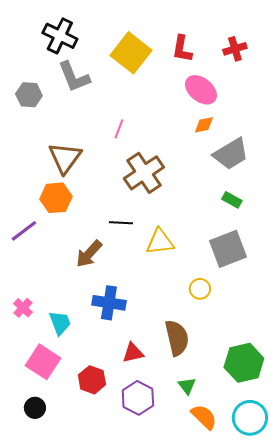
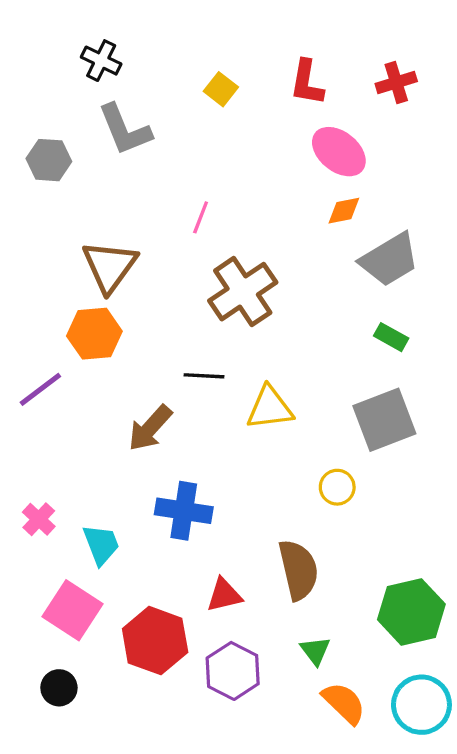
black cross: (60, 36) -> (101, 61), size x0.7
yellow square: (131, 53) -> (221, 89), size x0.5
red hexagon: (92, 380) -> (155, 641), size x1.4

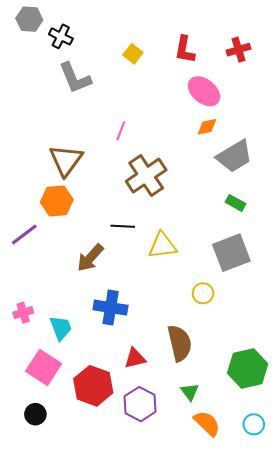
gray hexagon: (49, 160) -> (29, 19), moved
pink cross: (39, 519) -> (23, 313), turned 30
cyan circle: (421, 705) -> (254, 424), size x0.6

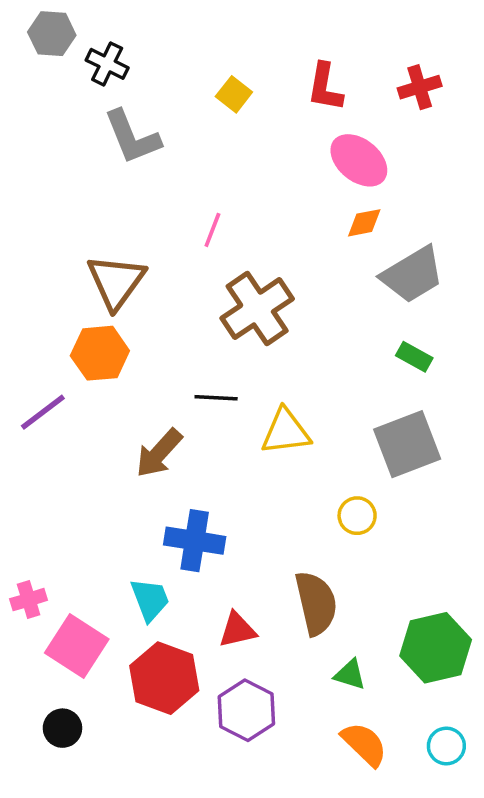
pink cross: (23, 313) -> (29, 600), moved
cyan trapezoid: (61, 328) -> (150, 600), moved
green triangle: (190, 392) -> (350, 675), moved, turned -36

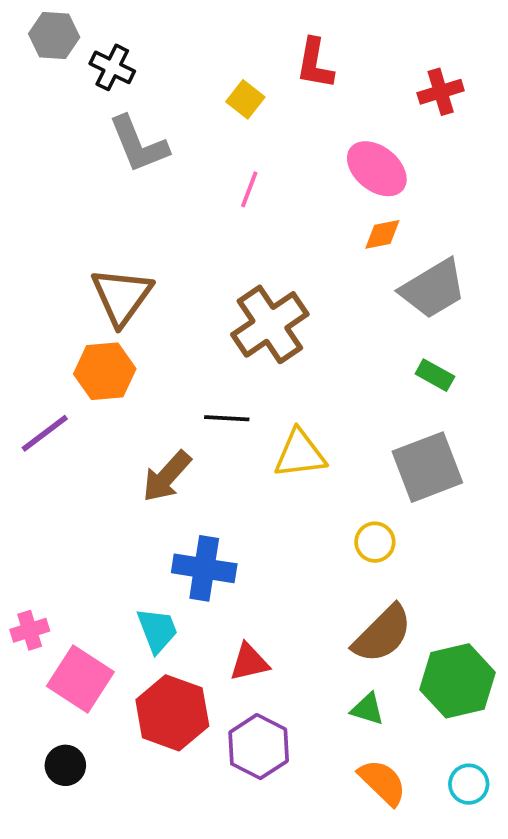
red L-shape: (325, 87) -> (315, 64), moved
pink line: (212, 230) -> (249, 189), moved
brown semicircle: (316, 603) -> (382, 634), moved, turned 58

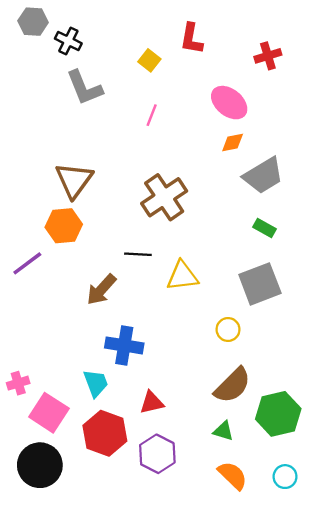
black circle: (65, 765) -> (40, 465), size x1.8

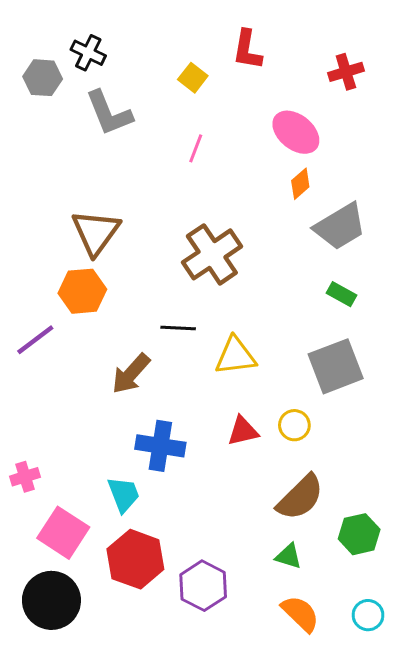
gray hexagon: (33, 22) -> (43, 78), moved
orange diamond: (233, 142) -> (300, 184), turned -30
pink cross: (18, 383) -> (25, 477), moved
red triangle: (152, 402) -> (243, 431), moved
green hexagon: (278, 414) -> (359, 534), size x0.7

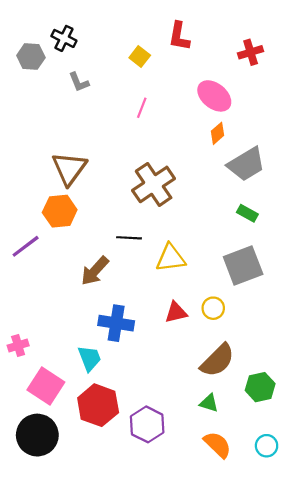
gray L-shape: (109, 113) -> (79, 82), size x0.6

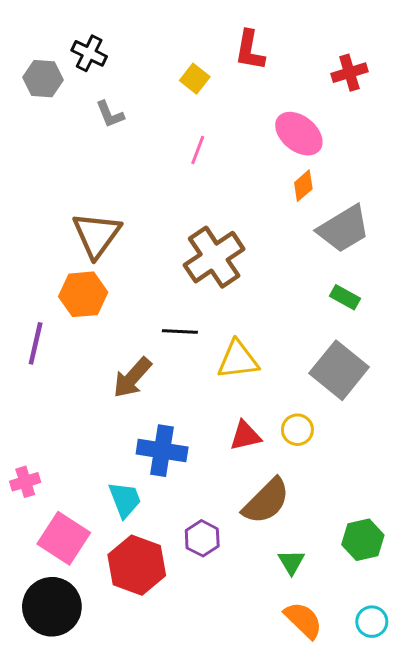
purple line: (26, 246) -> (36, 343), turned -40
gray square: (243, 266) -> (339, 370), turned -30
brown semicircle: (217, 360) -> (266, 501), moved
green triangle: (209, 403) -> (291, 562), turned 42
purple hexagon: (147, 424) -> (202, 538), moved, size x0.7

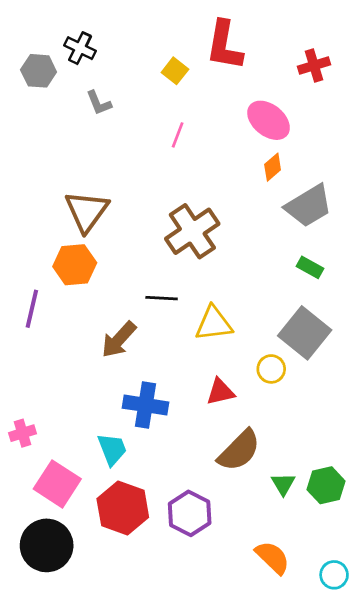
red L-shape: (250, 50) -> (224, 45), size x1.4
yellow circle: (297, 430) -> (271, 369), moved
purple hexagon: (202, 538) -> (190, 513), moved, size x1.4
green triangle: (291, 562) -> (283, 484), moved
cyan circle: (372, 622) -> (334, 575), moved

